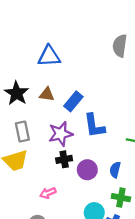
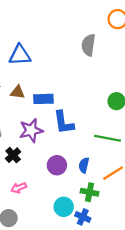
blue rectangle: (73, 101) -> (43, 99), turned 48
black cross: (64, 159) -> (13, 155), moved, turned -32

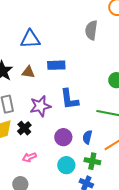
blue rectangle: (43, 99) -> (56, 65), moved
cyan circle: (64, 207) -> (66, 165), moved

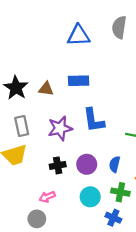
gray semicircle: (91, 30) -> (119, 27), moved
blue triangle: (30, 39) -> (79, 35), moved
black cross: (24, 128) -> (58, 165), moved, turned 32
pink arrow: (29, 157) -> (47, 197), moved

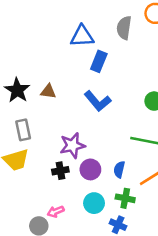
blue rectangle: (79, 81) -> (99, 61), moved, turned -66
blue L-shape: (94, 120) -> (98, 101), moved, turned -32
purple star: (60, 128) -> (72, 145), moved
pink arrow: (47, 197) -> (56, 211), moved

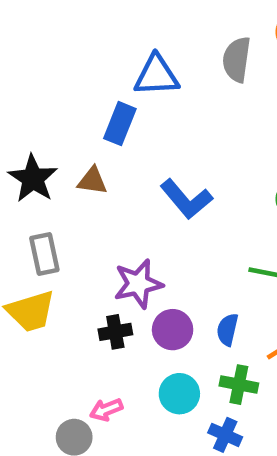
blue rectangle: (99, 61) -> (120, 124), moved

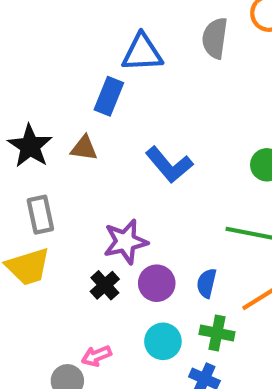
black cross: (115, 332) -> (105, 285), turned -32

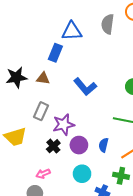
black star: (30, 146) -> (16, 77), turned 30
gray rectangle: (40, 215) -> (41, 111), moved, turned 36
green cross: (217, 333) -> (121, 176), moved
pink arrow: (96, 356) -> (43, 174), moved

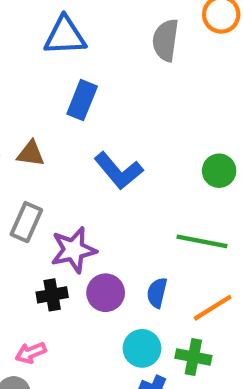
blue triangle: (72, 31) -> (65, 36), moved
blue rectangle: (55, 53) -> (82, 100), moved
black cross: (53, 146) -> (52, 295), turned 32
cyan circle: (82, 174) -> (142, 348), moved

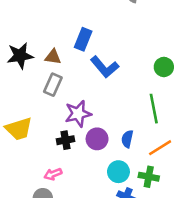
blue rectangle: (82, 100) -> (83, 39), moved
gray rectangle: (26, 222) -> (53, 85), moved
green line: (202, 241) -> (154, 109), turned 68

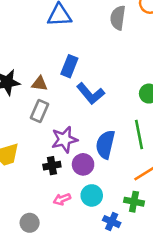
blue semicircle: (127, 139) -> (105, 145), moved, size x1.6
cyan circle: (118, 172) -> (92, 195), moved
pink arrow: (53, 174) -> (62, 199), moved

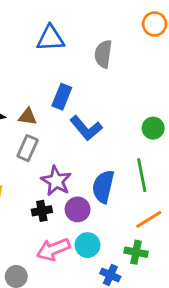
gray semicircle: (118, 18) -> (103, 54), moved
purple star: (64, 140) -> (56, 181), turned -30
pink arrow: (62, 199) -> (53, 249), size x1.6

